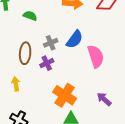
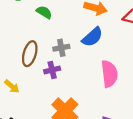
blue semicircle: (75, 39) -> (92, 37), moved
yellow arrow: (16, 84) -> (12, 86), turned 128

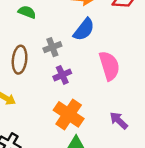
purple cross: (52, 70) -> (62, 75), moved

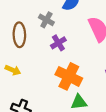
gray cross: (52, 47) -> (46, 20), turned -32

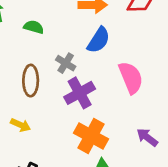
purple cross: (58, 43) -> (80, 93), size x1.5

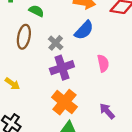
pink semicircle: (131, 78) -> (103, 63), size x0.7
brown ellipse: (31, 81) -> (24, 37), moved

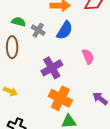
gray cross: (56, 43) -> (38, 30), moved

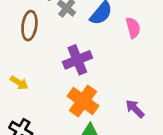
pink semicircle: (88, 57) -> (133, 28), moved

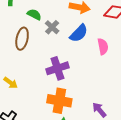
orange cross: (83, 101) -> (59, 101), turned -30

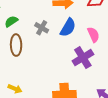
green semicircle: (34, 14) -> (11, 21), moved, turned -48
purple cross: (57, 68) -> (83, 58), moved

